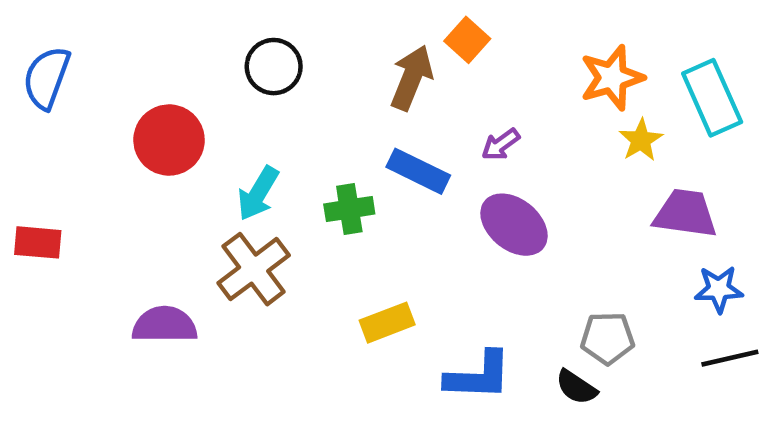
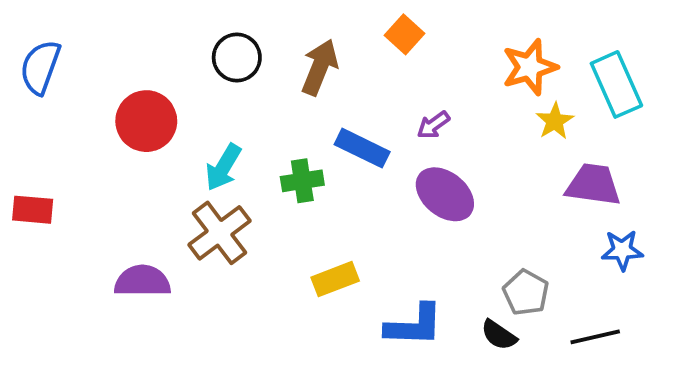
brown arrow: (412, 78) -> (320, 67), moved
gray pentagon: (607, 338) -> (526, 293), turned 30
black line: (730, 358) -> (595, 337), moved

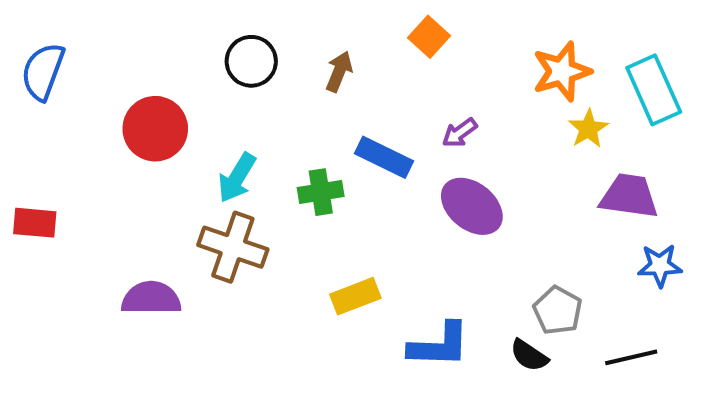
brown arrow: (320, 67) -> (339, 71), size x0.7
brown cross: (219, 233) -> (233, 247), turned -34

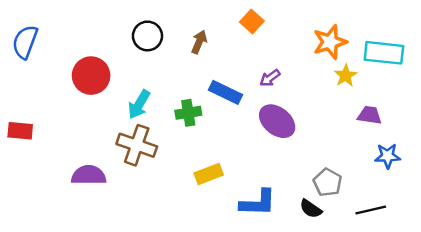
cyan rectangle: (654, 90) -> (384, 53), turned -60
purple trapezoid: (629, 196) -> (370, 115), size x0.7

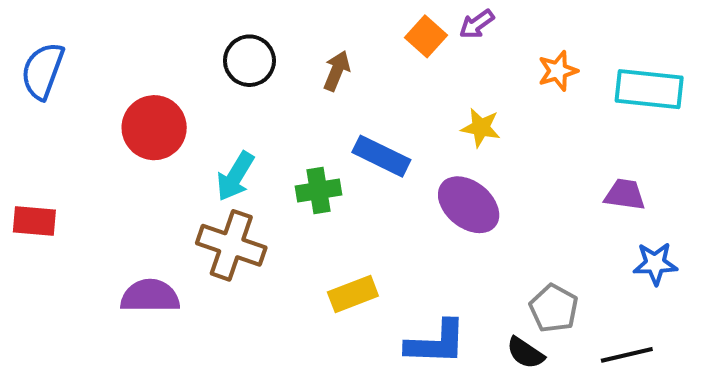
orange star: (330, 42) -> (558, 71), size x0.7
yellow star: (346, 76) -> (481, 128), moved, turned -30
purple arrow: (270, 78) -> (477, 24), moved

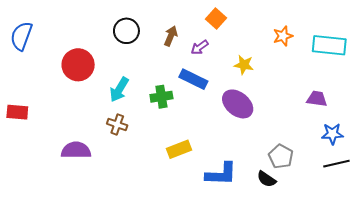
purple arrow: (477, 24) -> (200, 47), moved
brown cross: (231, 245) -> (117, 125), size x0.6
black line: (627, 355) -> (336, 164), moved

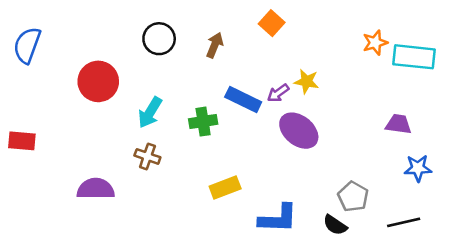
orange star: (283, 36) -> (375, 43), moved
purple arrow: (200, 47) -> (278, 93), moved
black line: (336, 164) -> (404, 222), moved

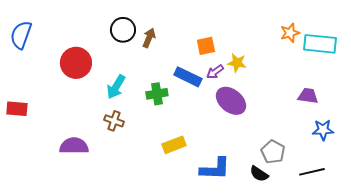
orange square: (272, 23) -> (206, 46), moved, turned 36
brown arrow: (215, 45) -> (149, 38), moved

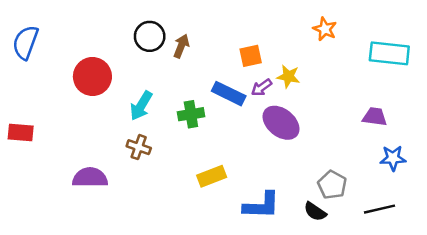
orange star: (290, 33) -> (325, 29), moved, turned -30

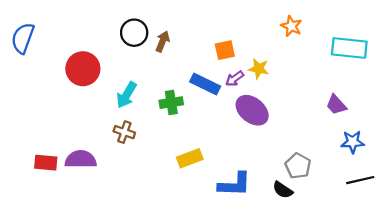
purple trapezoid: (375, 117) -> (336, 105), turned -140
red rectangle: (21, 132) -> (46, 163), moved
black line: (380, 209) -> (360, 180), moved

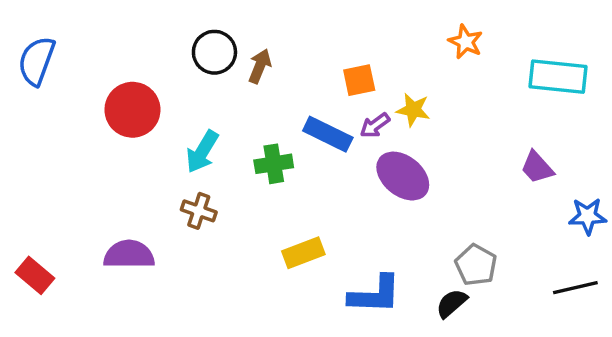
blue star: (353, 142) -> (588, 216), moved
red rectangle: (46, 163) -> (35, 275), moved, turned 35
black semicircle: (283, 190) -> (452, 303), turned 105

